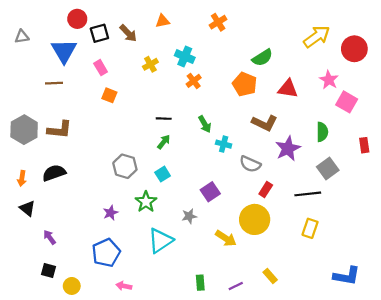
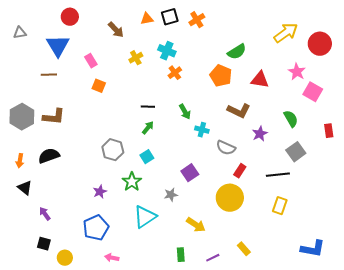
black square: (99, 33) -> (170, 17), moved
green semicircle: (322, 132) -> (291, 119), turned -30
purple star: (288, 149) -> (260, 134), size x0.7
yellow arrow: (226, 238) -> (196, 225), moved

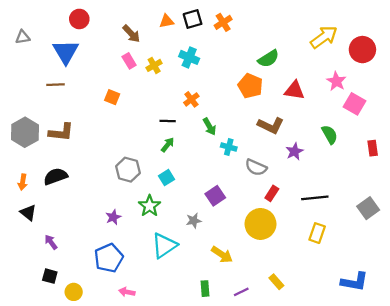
pink rectangle: (91, 61) -> (129, 61), moved
orange cross: (175, 73) -> (191, 99), moved
gray square: (296, 152) -> (368, 208), moved

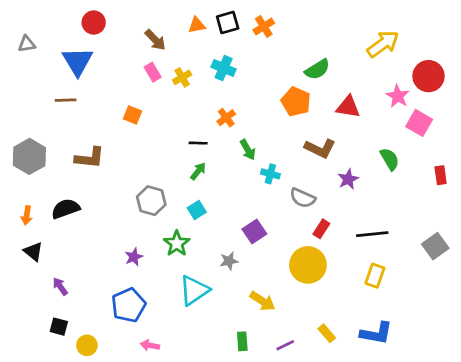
red circle: (362, 50) -> (429, 76), moved
brown L-shape: (61, 132) -> (90, 158), moved
blue L-shape: (355, 282) -> (376, 333), moved

